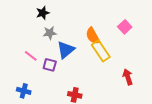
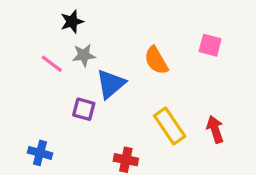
pink square: (125, 27) -> (210, 45), turned -32
yellow rectangle: (101, 51) -> (170, 126), moved
pink line: (31, 56) -> (52, 64), moved

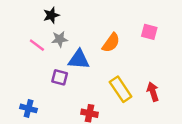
orange semicircle: (156, 60) -> (111, 43), turned -114
blue triangle: (111, 84) -> (79, 59), turned 45

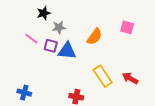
gray star: (60, 39) -> (59, 27), moved
purple square: (60, 77) -> (51, 46), moved
red arrow: (153, 92) -> (130, 78), turned -42

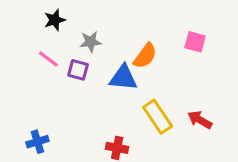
black star: (44, 13) -> (55, 20), moved
blue triangle: (67, 51) -> (123, 78), moved
blue cross: (24, 93) -> (37, 142), turned -32

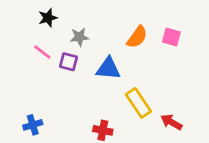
orange semicircle: (145, 56) -> (137, 37), moved
red arrow: (200, 120) -> (171, 122), moved

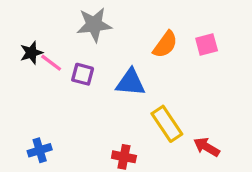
black star: (48, 18) -> (31, 53), moved
gray star: (79, 37) -> (94, 25), moved, size x1.5
pink square: (171, 37) -> (207, 44), turned -30

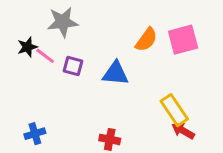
gray star: (94, 25) -> (63, 22), moved
pink square: (207, 44) -> (183, 40), size x1.5
yellow rectangle: (167, 124) -> (174, 110), moved

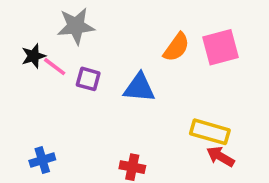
yellow rectangle: (174, 110) -> (210, 132), turned -40

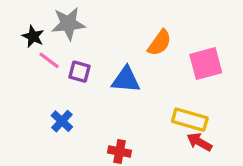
pink square: (220, 47) -> (206, 64), moved
black star: (34, 56) -> (33, 36), moved, turned -30
blue cross: (42, 160) -> (62, 121), moved, turned -30

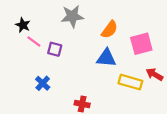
gray star: (68, 24) -> (72, 16), moved
blue triangle: (126, 80) -> (106, 58), moved
red arrow: (199, 142) -> (155, 74), moved

